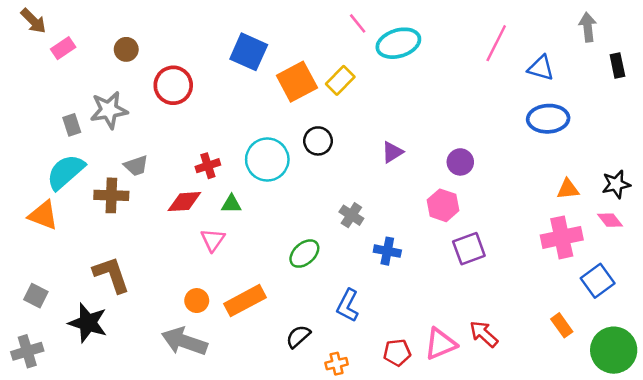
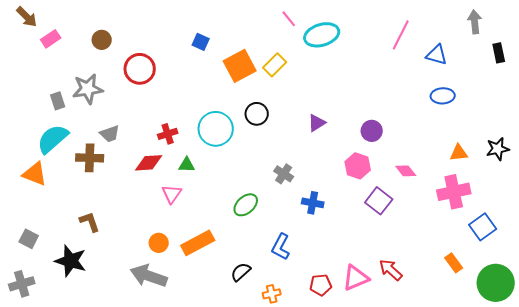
blue square: (249, 52) -> (201, 42), size x0.6
blue ellipse: (548, 119) -> (443, 96), size x0.7
pink diamond: (610, 220) -> (406, 171), moved
purple square: (469, 249) -> (379, 201), turned -32
brown L-shape: (111, 275) -> (90, 222), size x0.7

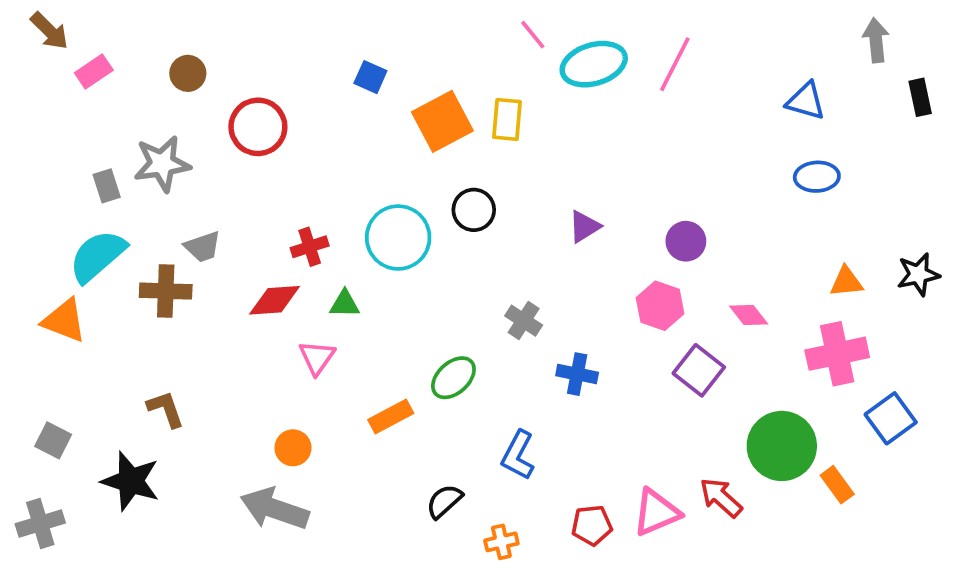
pink line: (401, 35) -> (675, 64), moved
yellow rectangle: (275, 65) -> (507, 119), turned -40
orange rectangle: (198, 243) -> (391, 416), moved, size x0.7
green circle: (496, 283) -> (782, 446), moved

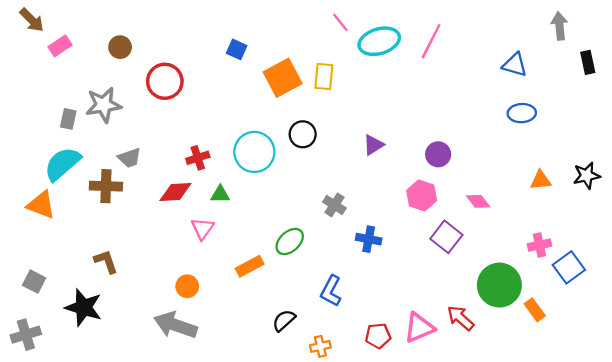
gray rectangle: (107, 186) -> (68, 119), turned 30
pink cross: (837, 354) -> (539, 245), moved, size x0.6

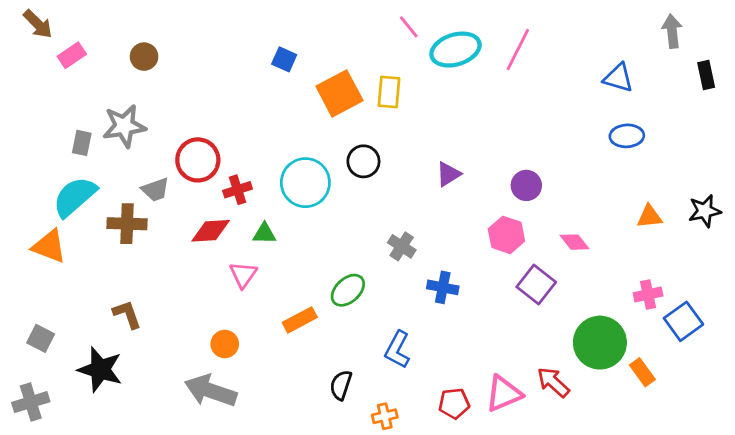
red circle: (165, 81) -> (198, 160), moved
black semicircle: (284, 320) -> (341, 385), turned -30

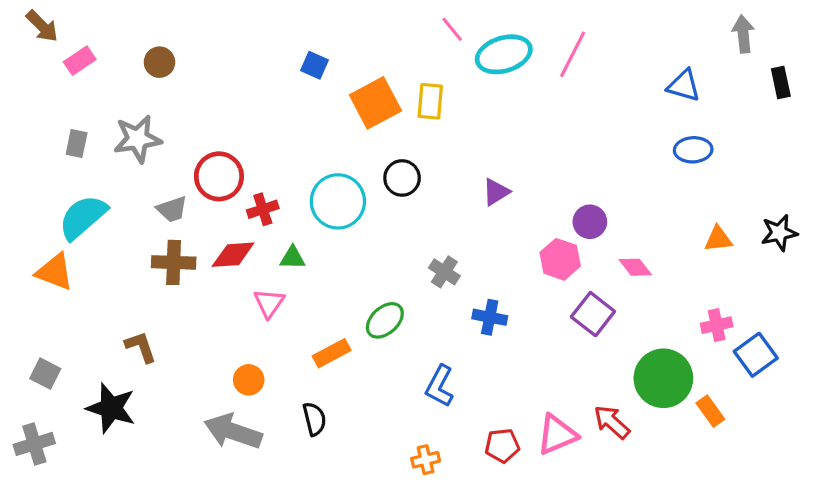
gray rectangle: (82, 143) -> (77, 144), moved
purple circle: (526, 185) -> (590, 222), moved
brown cross: (127, 224) -> (174, 262), moved
black semicircle: (341, 385) -> (314, 419), moved, turned 148

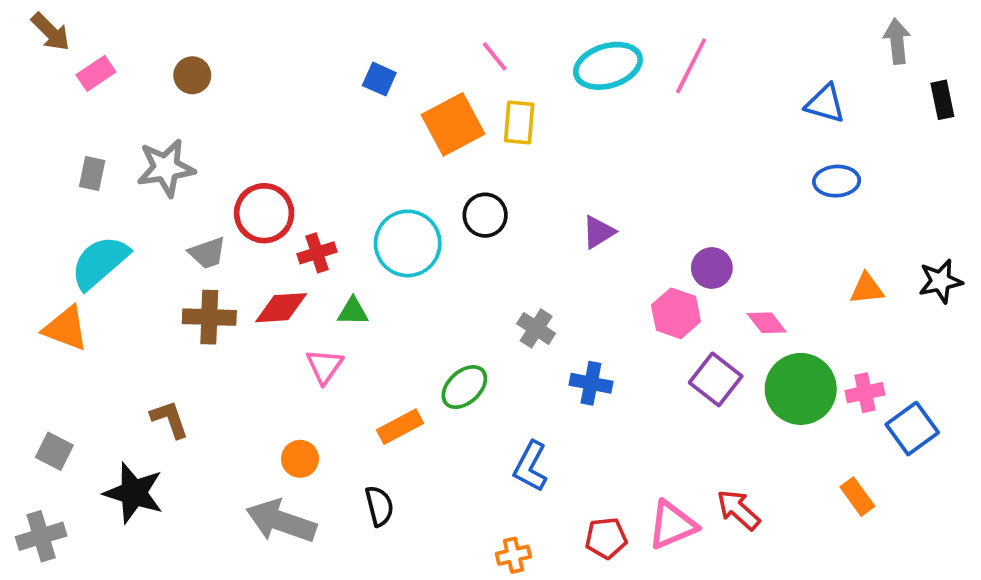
pink line: (452, 29) -> (495, 56), moved
green circle: (663, 378) -> (801, 389), moved

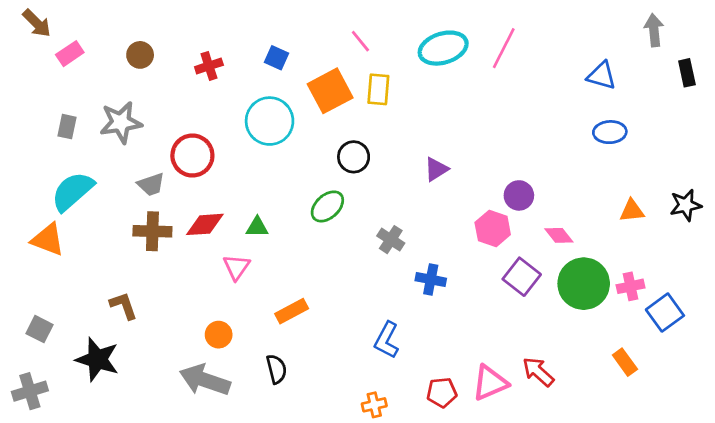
cyan circle: (408, 243) -> (270, 121), moved
red cross: (317, 253) -> (209, 66), moved
green ellipse: (464, 387) -> (327, 206), moved

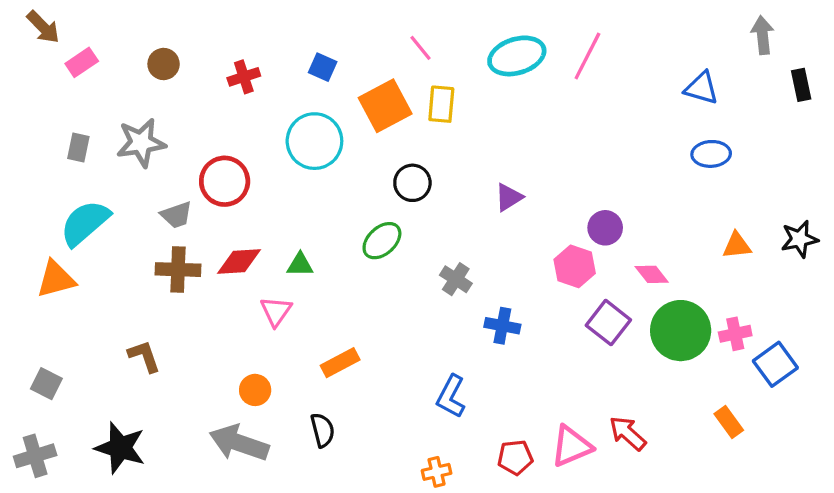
orange triangle: (48, 240) -> (56, 279), turned -36
black star: (97, 359) -> (120, 448), moved

